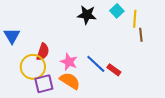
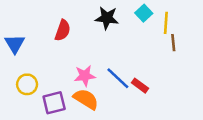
red semicircle: (43, 52) -> (63, 30), moved
pink star: (69, 62) -> (85, 76), turned -30
yellow circle: (33, 67) -> (27, 84), moved, size x0.7

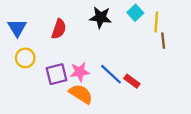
blue triangle: (15, 44) -> (17, 28), moved
yellow circle: (27, 84) -> (25, 58), moved
purple square: (54, 103) -> (57, 74), moved

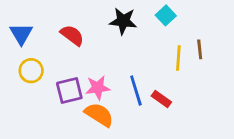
yellow line: (156, 22) -> (178, 58), moved
red semicircle: (59, 29) -> (72, 35), turned -72
blue line: (111, 74) -> (136, 90), turned 30

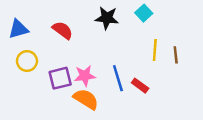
blue triangle: (21, 34) -> (18, 29), turned 45
brown line: (200, 49) -> (176, 55), moved

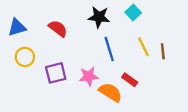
yellow line: (155, 50) -> (143, 47), turned -30
pink star: (85, 76) -> (89, 76), moved
blue line: (118, 78) -> (109, 49), moved
orange semicircle: (86, 99) -> (110, 92), moved

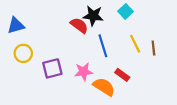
red semicircle: (58, 28) -> (79, 25), moved

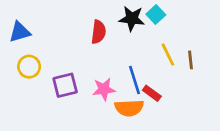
black star: (93, 16) -> (132, 19), moved
red semicircle: (79, 25) -> (98, 32), turned 60
blue line: (103, 46) -> (134, 80), moved
orange semicircle: (104, 87) -> (129, 108), turned 145

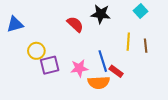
cyan square: (156, 15) -> (141, 11), moved
red semicircle: (98, 32) -> (75, 24), turned -54
yellow line: (168, 55) -> (128, 42), turned 30
yellow circle: (29, 67) -> (36, 51), moved

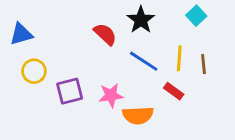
black star: (101, 14) -> (141, 20), turned 30
yellow circle: (36, 51) -> (34, 71), moved
blue line: (103, 61) -> (144, 61), moved, turned -40
red rectangle: (116, 71) -> (174, 91), moved

